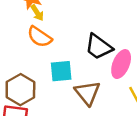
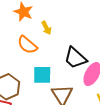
yellow arrow: (37, 13) -> (46, 28), moved

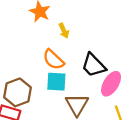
orange semicircle: (27, 45) -> (53, 60), moved

